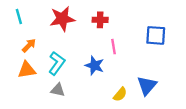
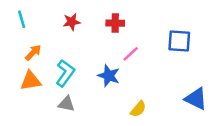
red star: (62, 19) -> (72, 22), size x0.6
pink line: (113, 47) -> (131, 54), turned 56
blue triangle: (147, 86) -> (196, 99), moved, turned -45

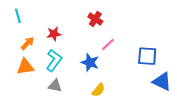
red star: (72, 22) -> (54, 34), moved
red cross: (115, 23) -> (95, 19), turned 32
blue square: (179, 41) -> (147, 56), moved
yellow semicircle: (138, 109) -> (98, 90), moved

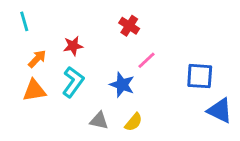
gray triangle: (55, 86) -> (99, 121), moved

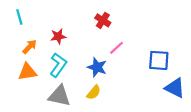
gray triangle: (99, 121) -> (59, 96), moved, size x1.5
yellow semicircle: (134, 122) -> (94, 92), moved

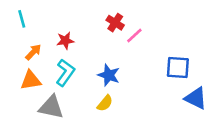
pink line: (117, 48) -> (134, 35), moved
gray triangle: (59, 96) -> (51, 107), moved

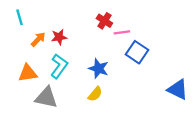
pink line: (134, 35) -> (122, 32), turned 35
orange arrow: (33, 52) -> (38, 39), moved
blue square: (178, 67) -> (137, 52), moved, turned 30

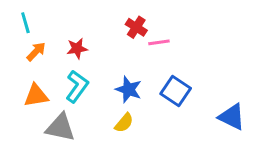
orange arrow: (38, 39) -> (36, 52), moved
blue square: (137, 52) -> (176, 91), moved

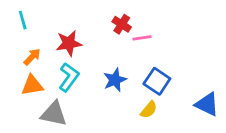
red star: (77, 49) -> (69, 43), size x1.4
orange arrow: (36, 52) -> (32, 57), moved
blue star: (129, 89) -> (115, 80), turned 30
yellow semicircle: (124, 123) -> (149, 110), moved

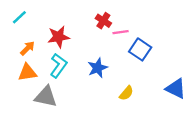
cyan line: (23, 20) -> (19, 17), turned 63
blue square: (157, 81) -> (140, 49), moved

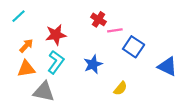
blue triangle: (176, 89) -> (167, 66), moved

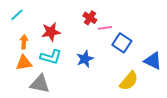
orange arrow: (26, 46) -> (24, 42), turned -40
cyan L-shape: (56, 62) -> (51, 57), turned 70
yellow semicircle: (120, 88) -> (129, 81), moved, size x1.5

